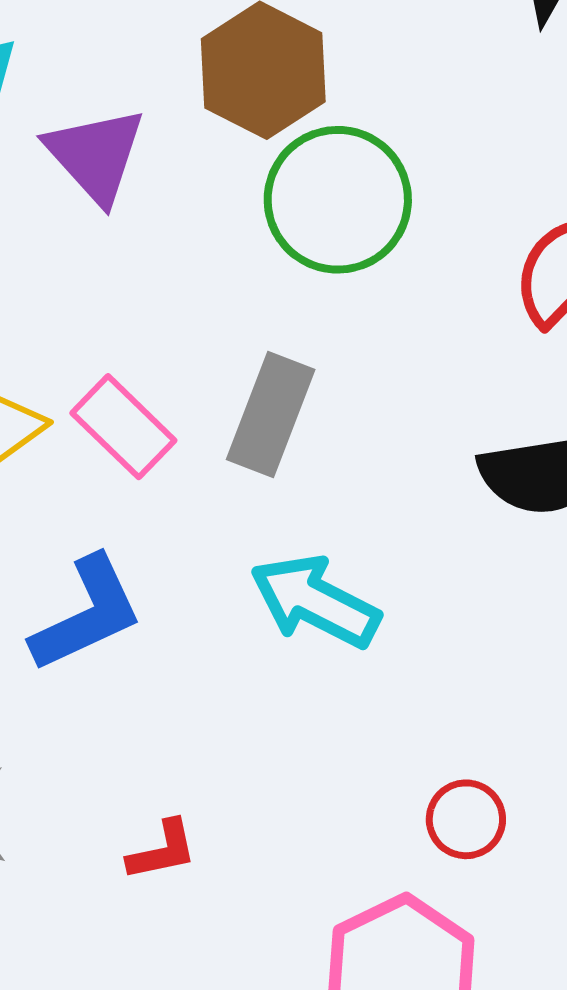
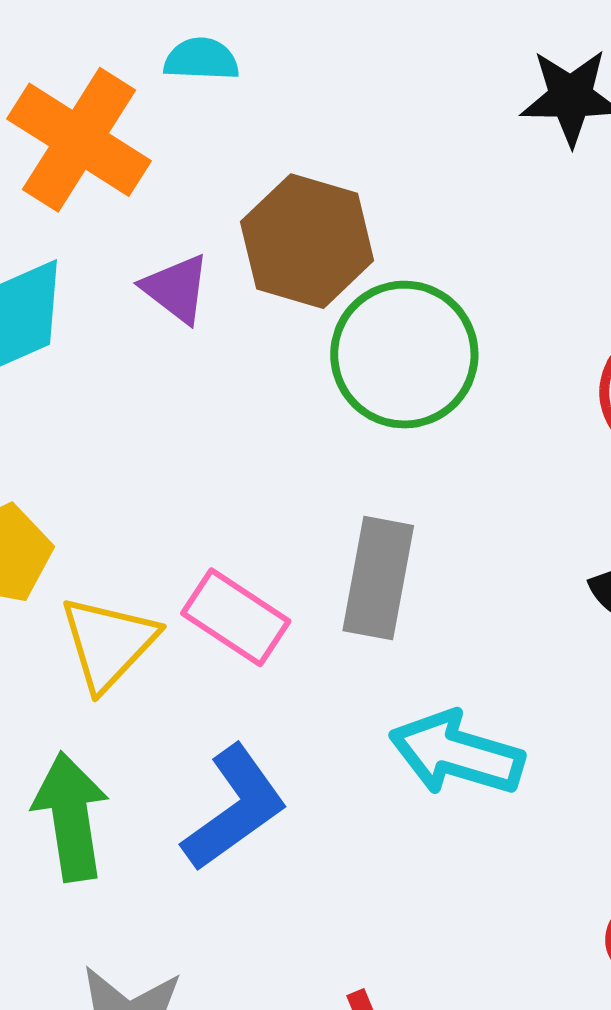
purple triangle: (96, 155) -> (176, 289), moved, size x0.7

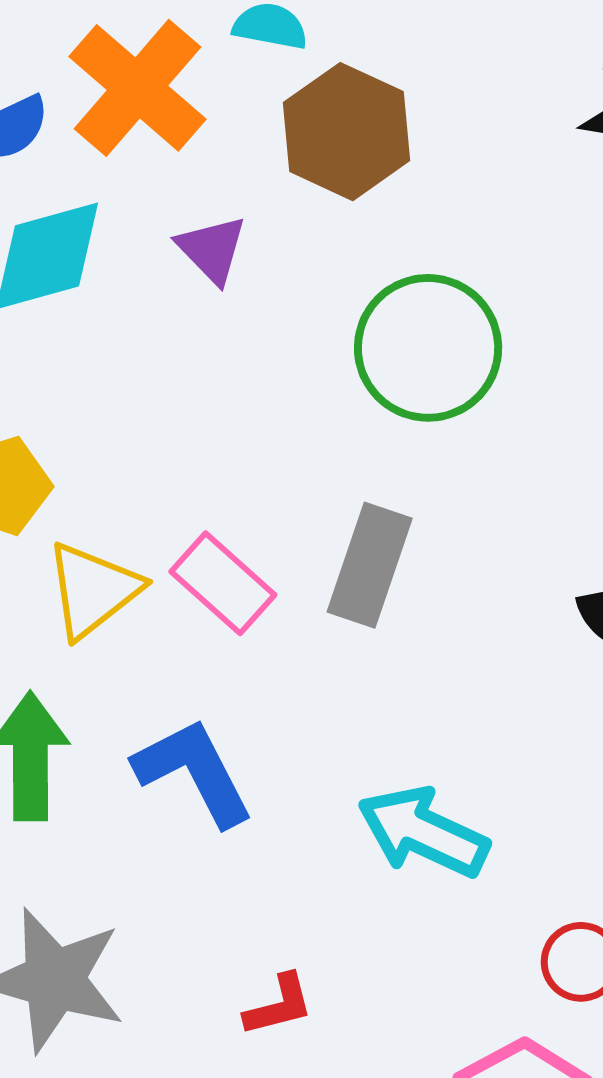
brown hexagon: (307, 241) -> (346, 132), moved
cyan arrow: (457, 753) -> (423, 832), moved
blue L-shape: (235, 808) -> (194, 772), turned -90

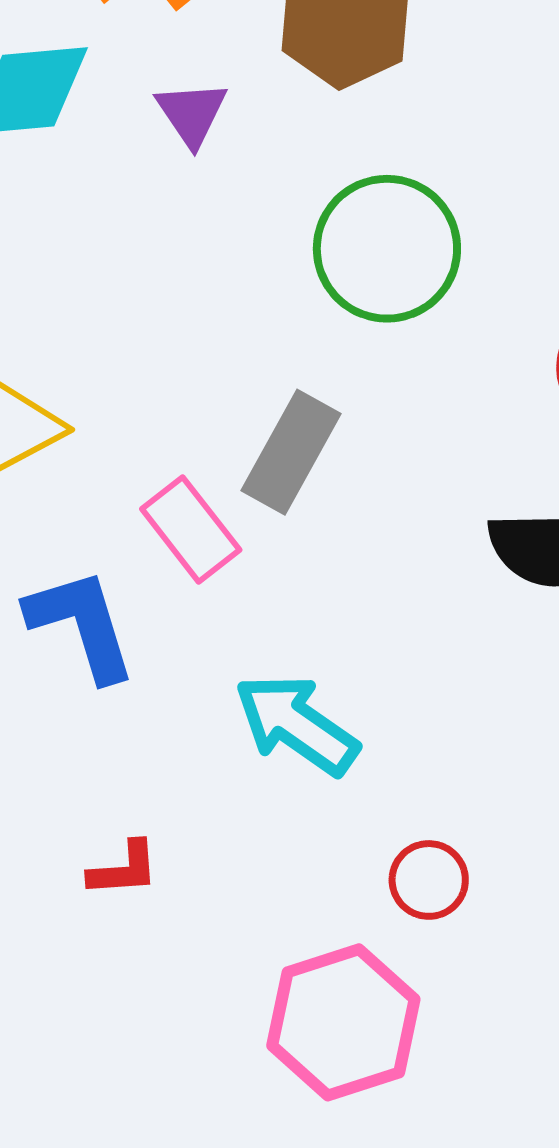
pink rectangle: (223, 583) -> (191, 529), moved

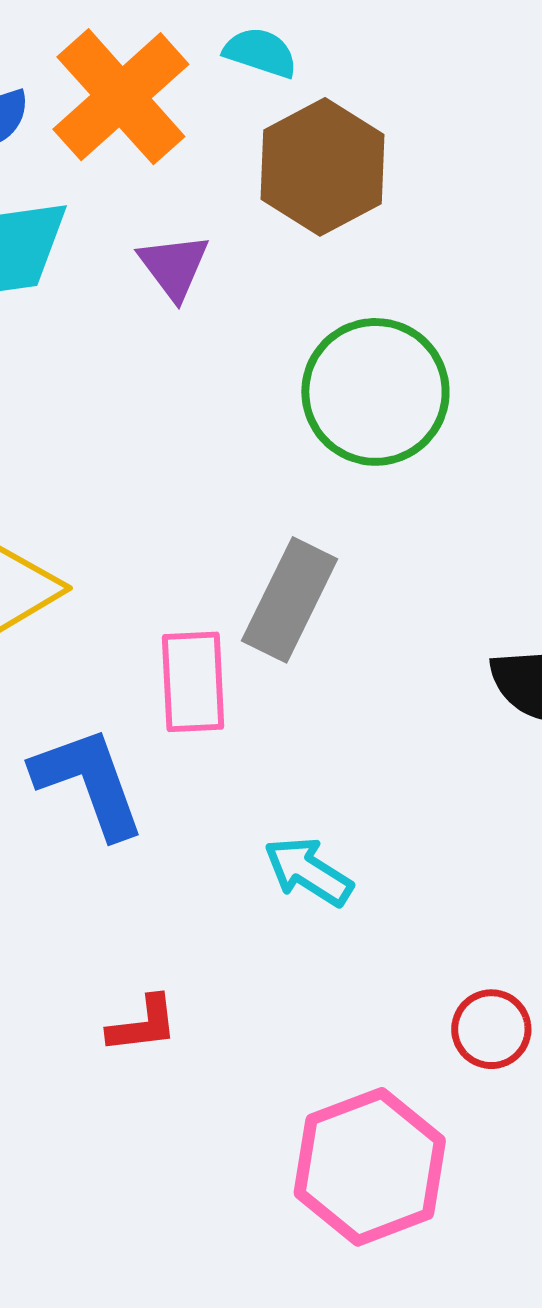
pink rectangle: (191, 529) -> (193, 682), turned 38
cyan arrow: (296, 724) -> (308, 871), size x0.7
red circle: (429, 880) -> (491, 1029), moved

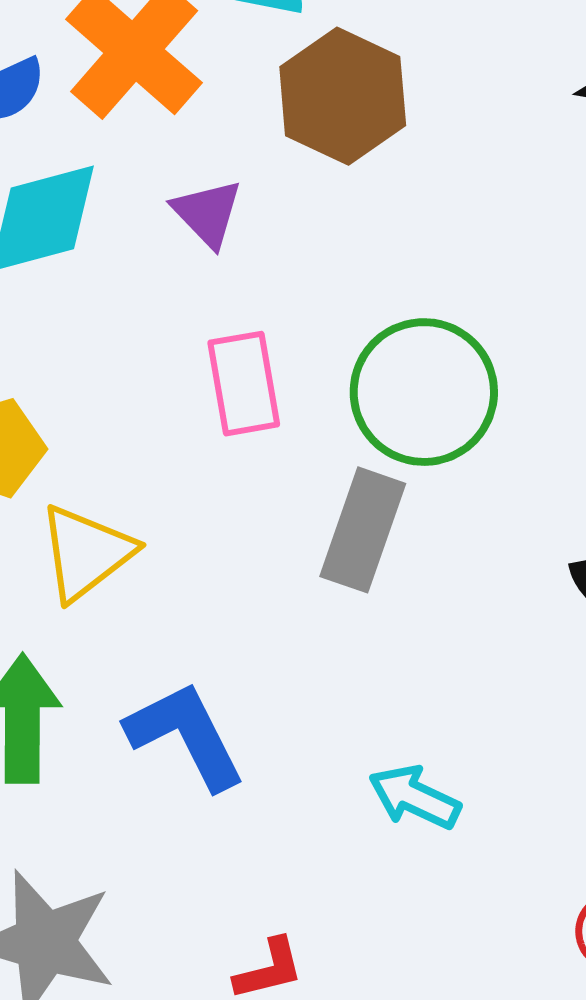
green circle: (375, 392) -> (424, 392), moved
pink rectangle: (193, 682) -> (244, 384), moved

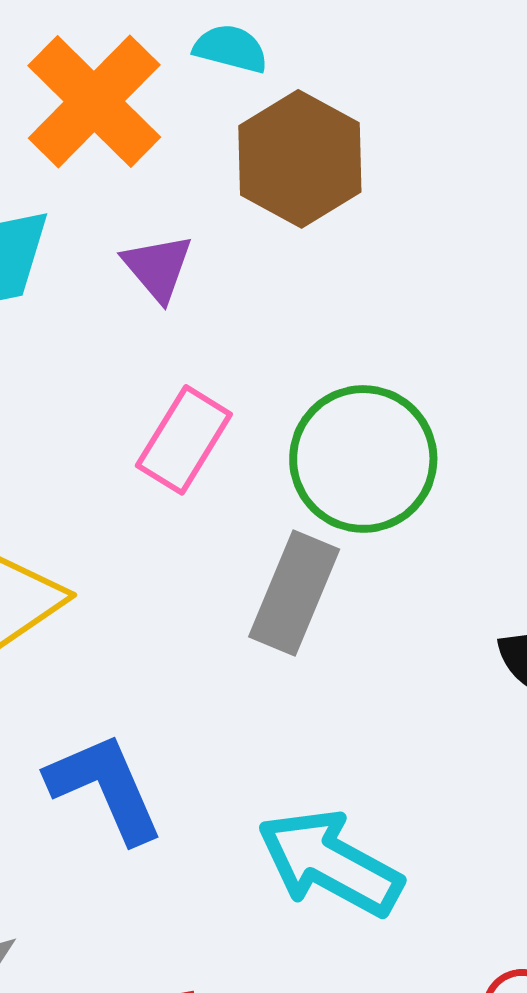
pink rectangle: (244, 384) -> (184, 440), turned 38
cyan arrow: (414, 797) -> (330, 863), size x1.6

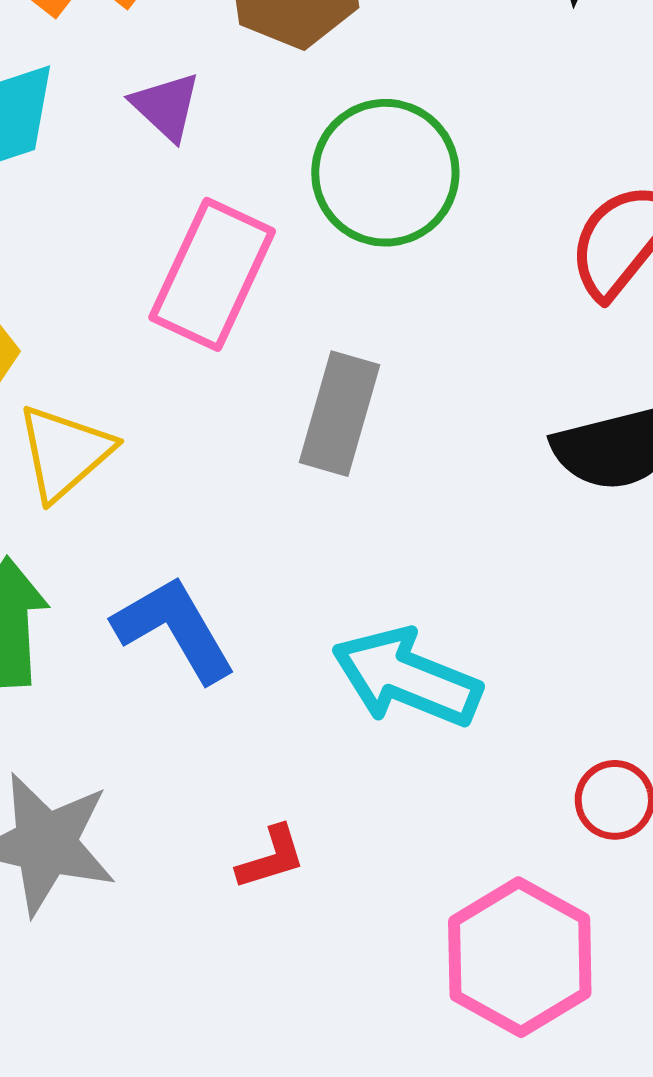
pink rectangle: (184, 440) -> (212, 274), size x1.4
green circle: (363, 459) -> (385, 173), moved

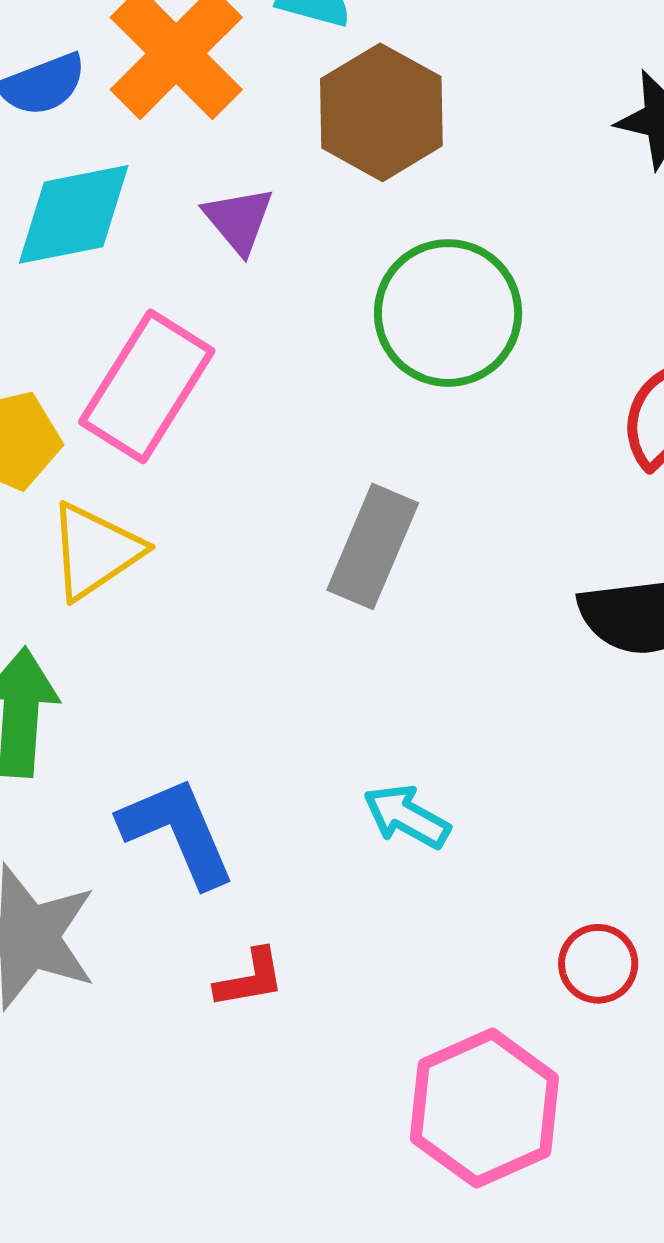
pink rectangle: (212, 274) -> (147, 386), moved
blue L-shape: (174, 629) -> (178, 832), moved
cyan arrow: (407, 678) -> (407, 817), size x0.6

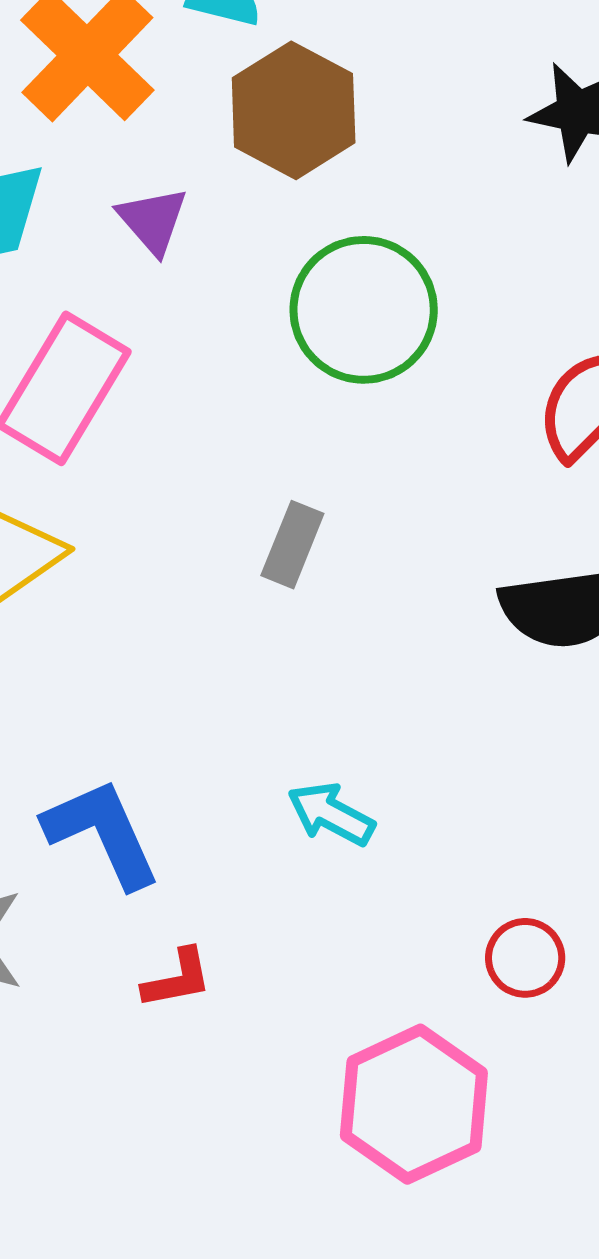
gray rectangle: (373, 546) -> (292, 545), size x0.7

